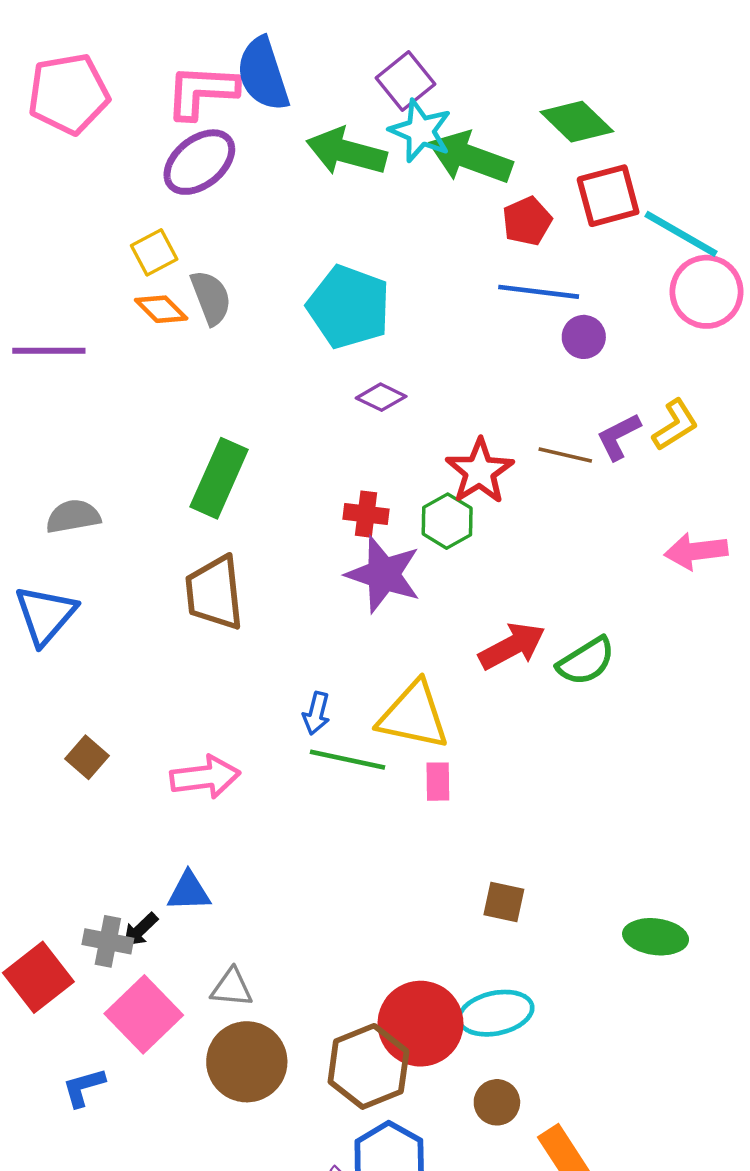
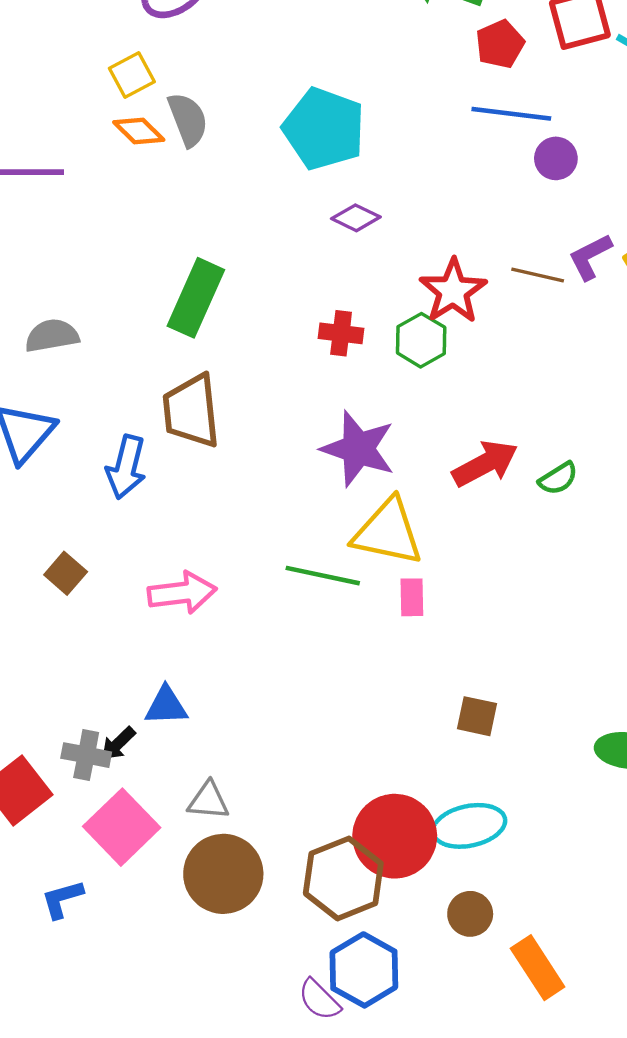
purple star: (383, 574) -> (358, 449), moved
green semicircle: (586, 661) -> (558, 478), size x0.7
blue arrow: (316, 713) -> (126, 467), moved, size x1.5

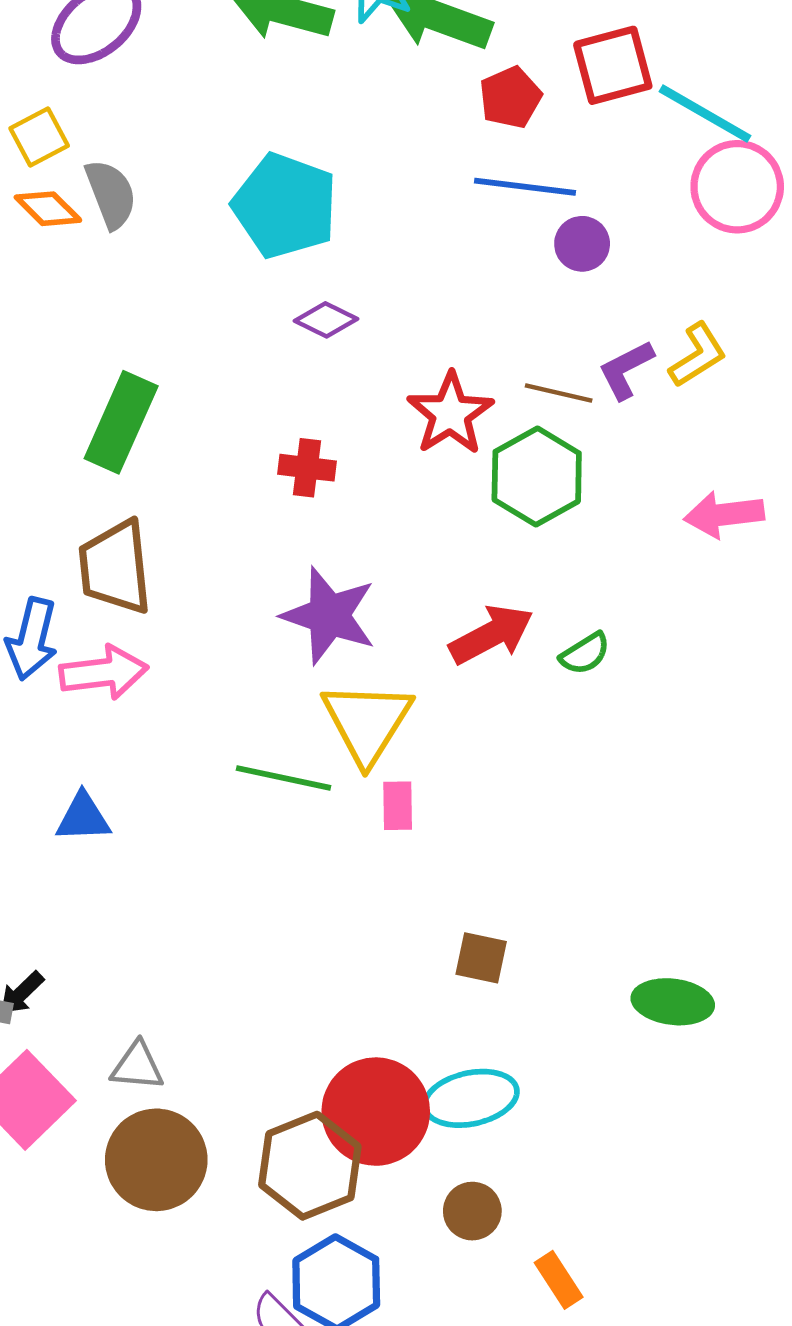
green hexagon: (421, 340) -> (537, 476), moved, size x1.4
yellow triangle: (388, 532) -> (367, 722), turned 50
pink arrow: (182, 593) -> (104, 673), moved
blue triangle: (166, 706) -> (83, 817), moved
orange rectangle: (538, 968) -> (559, 1280), size x0.7

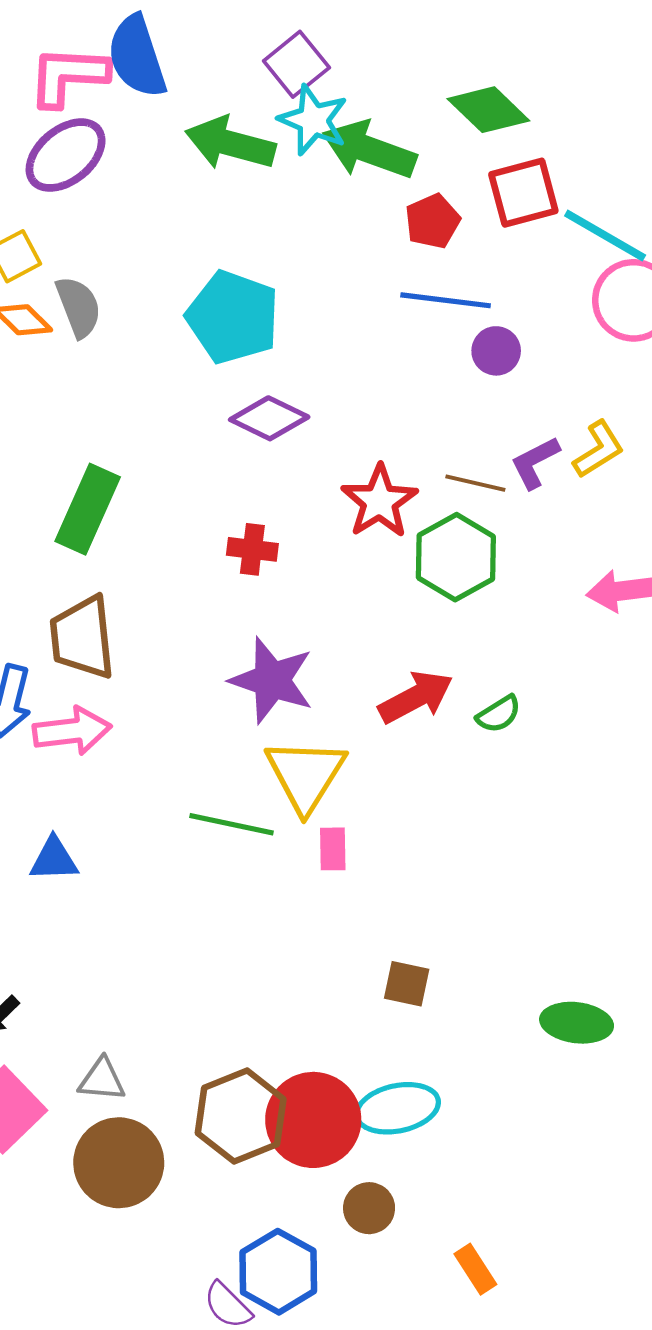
purple diamond: (326, 320) -> (269, 418), size x1.4
brown hexagon: (310, 1166) -> (241, 1116), moved
brown circle: (472, 1211) -> (369, 1208), moved

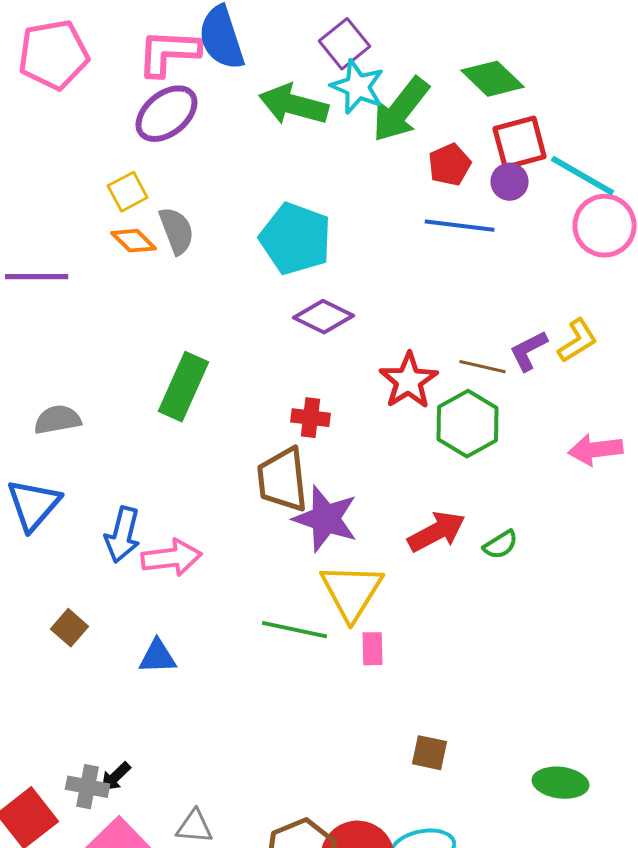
green arrow: (369, 150) -> (401, 110), turned -72
purple circle: (496, 351) -> (510, 182), moved
brown trapezoid: (82, 638) -> (283, 480), moved

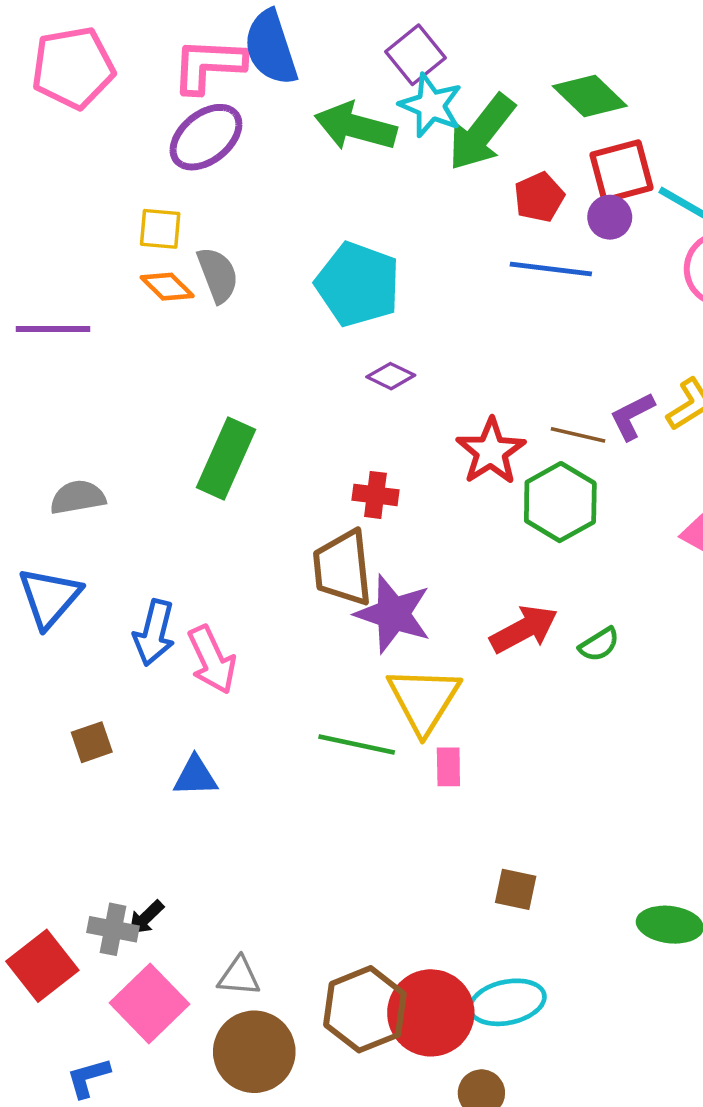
yellow square: (128, 192) -> (160, 229), turned 33
purple diamond: (324, 317) -> (391, 376), size x0.7
pink arrow: (172, 558) -> (212, 660), turned 72
brown square: (70, 628) -> (92, 742), turned 30

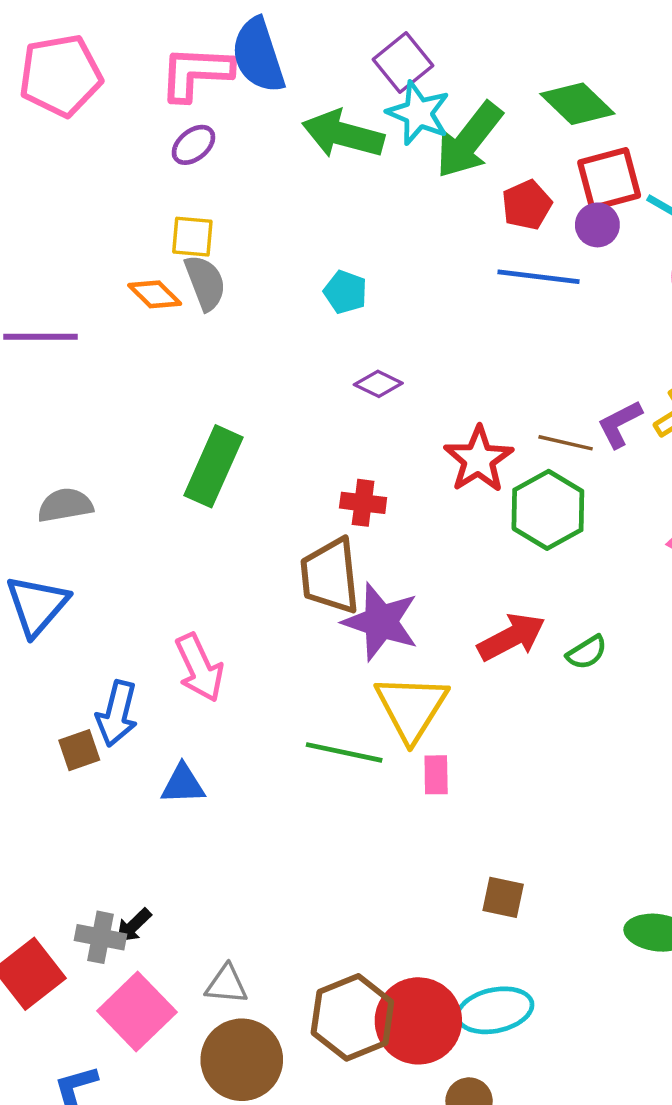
purple ellipse: (206, 137) -> (193, 145), size x0.6
yellow square: (160, 229) -> (192, 237), moved
cyan pentagon: (358, 284) -> (345, 292), size x0.5
blue arrow: (154, 633) -> (117, 714), moved

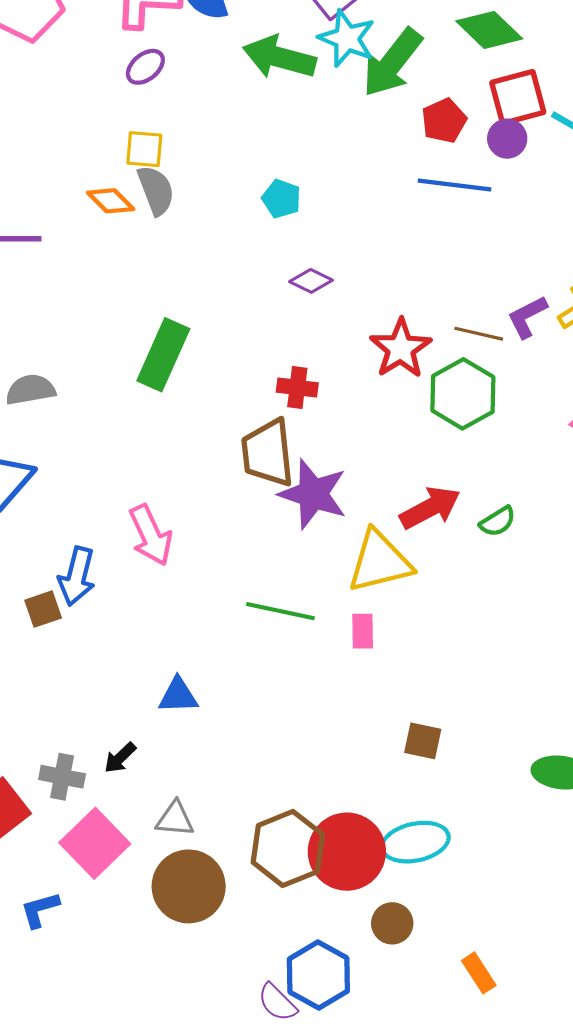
yellow triangle: (411, 708) -> (380, 562), moved, turned 44
blue triangle: (183, 784) -> (178, 696), moved
black arrow: (133, 926) -> (120, 758), moved

